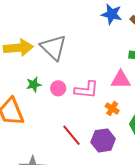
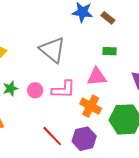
gray triangle: (53, 48) -> (52, 50), moved
orange cross: (112, 108) -> (91, 106), size x1.5

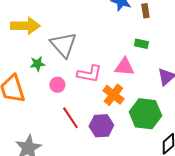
brown rectangle: (108, 18) -> (145, 11), turned 32
gray triangle: (52, 50) -> (63, 45), moved
pink circle: (35, 90) -> (57, 85), moved

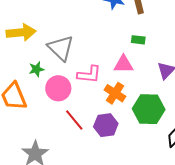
pink circle: (57, 85) -> (58, 88), size x1.6

